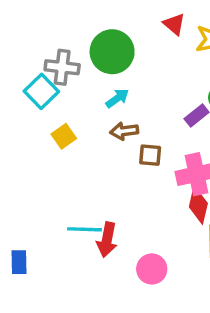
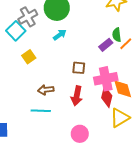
gray cross: (62, 67) -> (28, 17), turned -36
brown arrow: (124, 131) -> (46, 90), moved
red arrow: (107, 240) -> (77, 96), moved

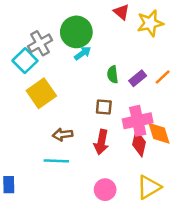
cyan arrow: (60, 35) -> (83, 53), moved
green semicircle: (117, 35) -> (113, 74), moved
yellow square: (29, 57) -> (41, 93), size x1.6
yellow triangle: (120, 118) -> (149, 187), moved

